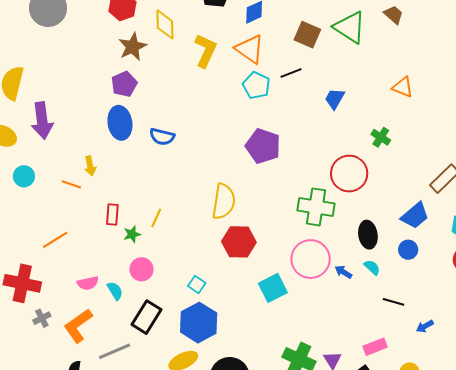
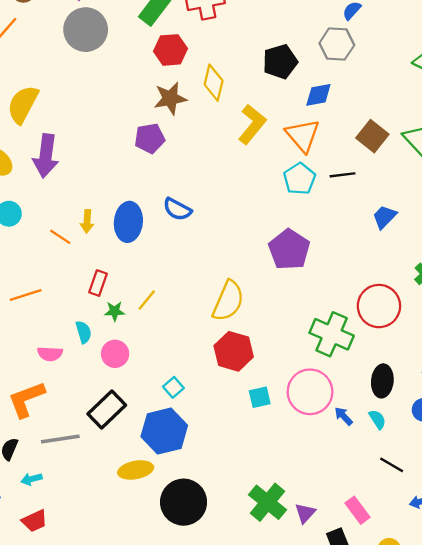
blue ellipse: (120, 123) -> (128, 222), moved
cyan square: (273, 288) -> (260, 397), moved, size x0.7
cyan semicircle: (115, 291) -> (84, 332), moved
pink rectangle: (375, 347) -> (358, 510), turned 60

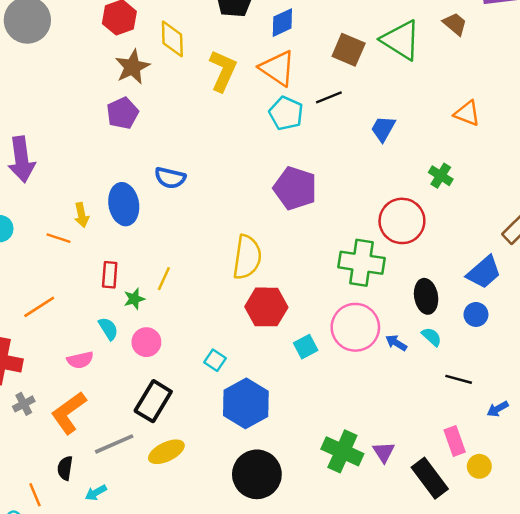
blue hexagon: (164, 431) -> (246, 403), moved
yellow ellipse: (136, 470) -> (166, 452), moved
pink rectangle: (358, 510) -> (455, 441), moved, turned 32

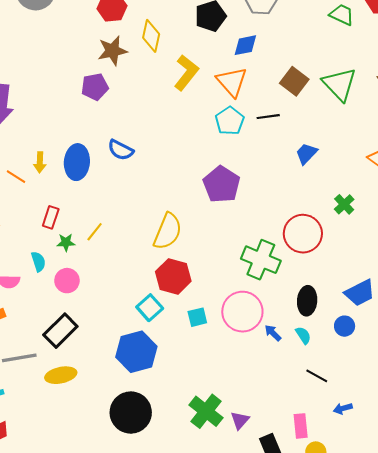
cyan square: (215, 360) -> (150, 308), moved, size x1.4

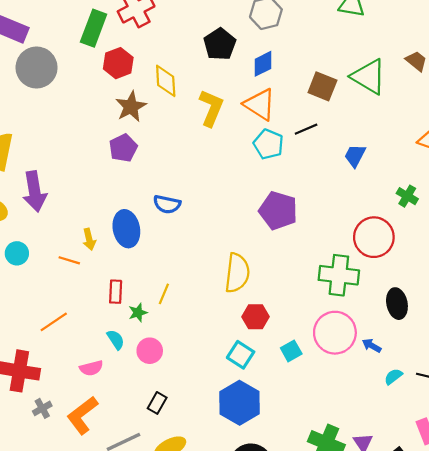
red hexagon: (173, 276) -> (255, 317), size x0.7
black rectangle: (60, 331) -> (157, 403), size x0.6
cyan semicircle: (303, 335) -> (393, 377), moved, turned -78

